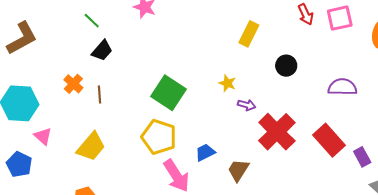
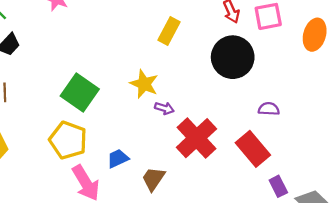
black circle: (286, 66) -> (233, 57), moved, size x1.8
yellow star: (227, 83) -> (144, 84), size x1.5
purple semicircle: (342, 87) -> (269, 109), moved, size x0.7
purple rectangle: (362, 157) -> (278, 186), moved

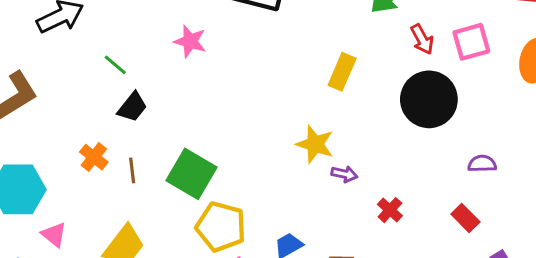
green square: (80, 93) -> (191, 174), moved
red cross: (196, 138) -> (390, 210), size x0.5
red rectangle: (253, 149) -> (465, 218), size x0.6

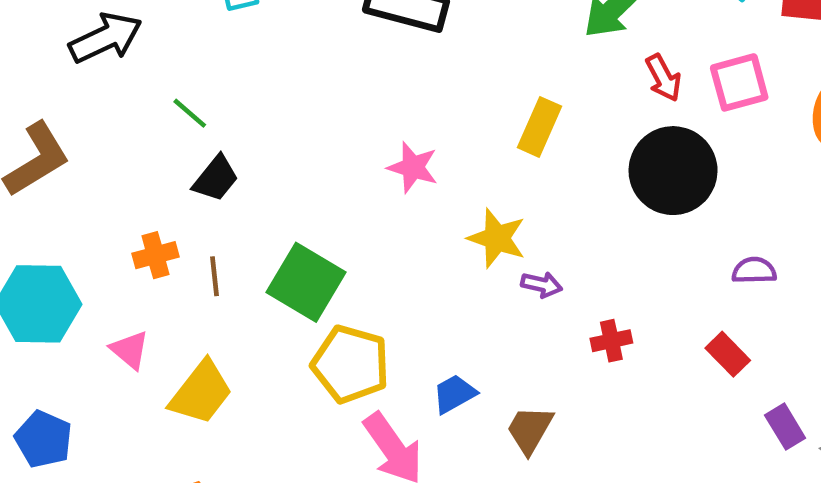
pink star: (190, 41) -> (413, 167), moved
orange cross: (94, 157) -> (155, 255), turned 36
red cross: (390, 210) -> (611, 341), turned 35
pink triangle: (54, 235) -> (130, 350), moved

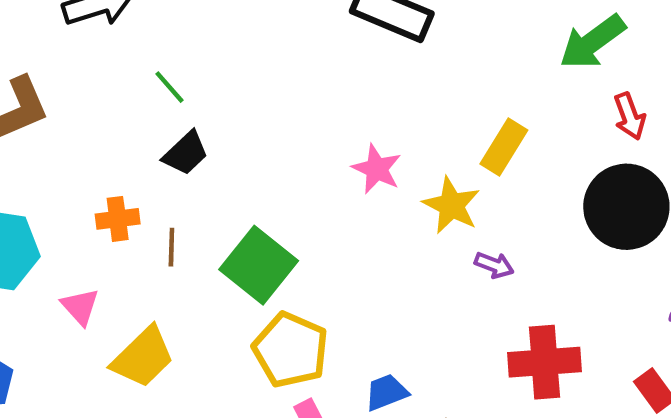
yellow star: (497, 238) -> (451, 205), moved
purple arrow: (542, 285) -> (494, 265), moved
red cross: (611, 341) -> (544, 362), size x1.8

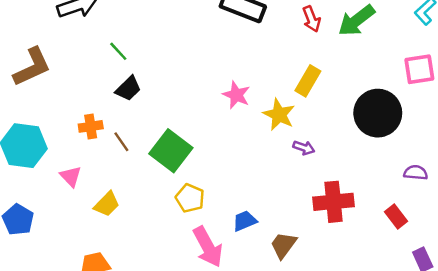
red arrow: (630, 116) -> (311, 19), moved
brown line: (171, 247) -> (121, 142), turned -35
yellow pentagon: (291, 350) -> (190, 198), size x0.7
yellow trapezoid: (143, 357) -> (107, 204), size x0.7

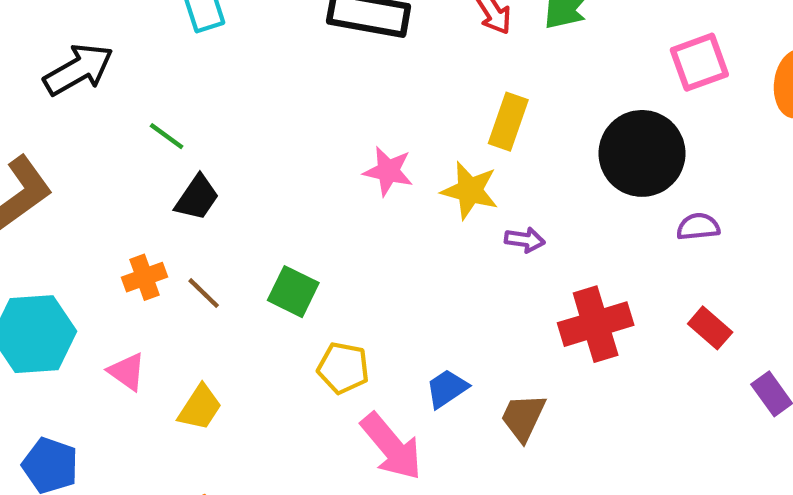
green square: (171, 151) -> (293, 292), size x0.7
purple semicircle: (416, 173) -> (698, 227), moved

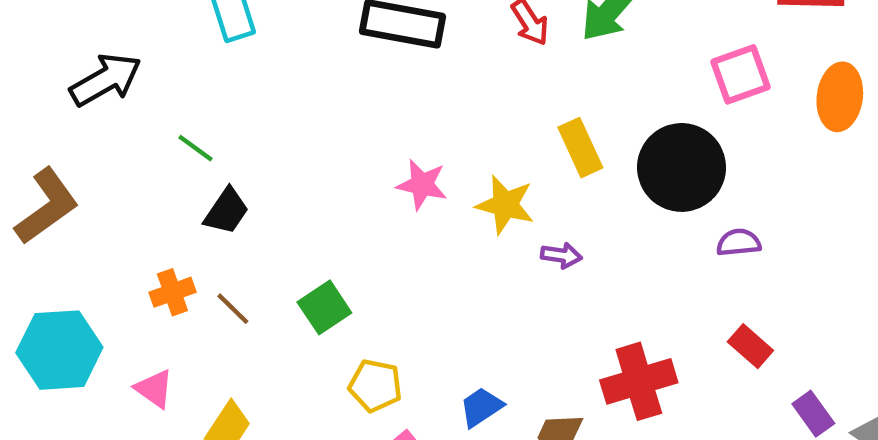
yellow rectangle: (508, 122) -> (580, 148), moved, turned -44
green square: (293, 292) -> (324, 307), turned 30
red cross: (596, 324) -> (639, 381), moved

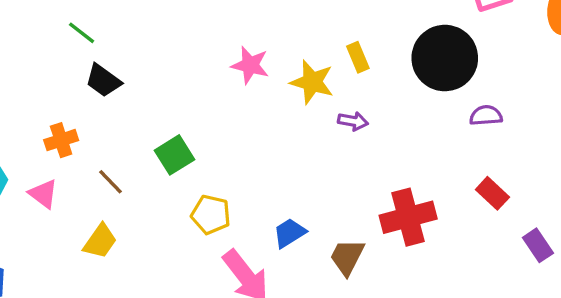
yellow rectangle: (580, 148) -> (358, 57), moved, size x0.7
black trapezoid: (226, 211) -> (103, 81), turned 90
brown line: (233, 309) -> (111, 182), moved
pink triangle: (154, 389) -> (43, 194), moved

